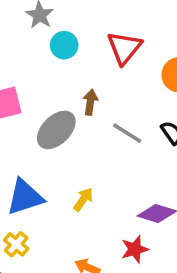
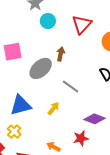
gray line: (127, 133) -> (71, 87), moved

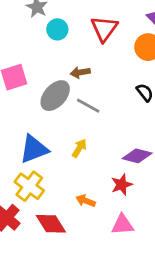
brown arrow: (61, 54) -> (80, 72), turned -104
gray line: (71, 87) -> (88, 106), moved
yellow cross: (14, 132) -> (29, 186), size x1.5

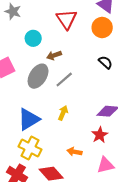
cyan circle: (57, 29) -> (33, 38), moved
gray line: (88, 106) -> (64, 79), turned -60

